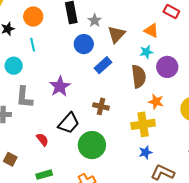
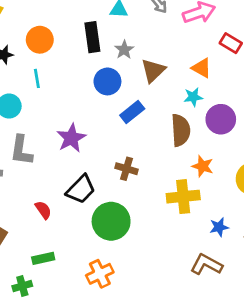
blue star: (145, 152) -> (219, 227), moved

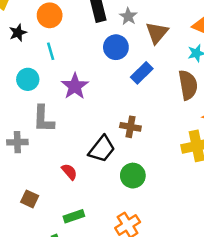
purple star: (71, 138) -> (75, 86), moved
brown cross: (127, 169) -> (130, 127), moved
green circle: (111, 221) -> (133, 176), size x0.7

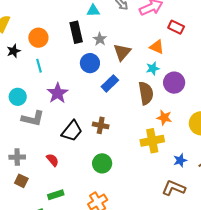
cyan circle: (28, 79) -> (18, 97), moved
gray L-shape: (43, 119) -> (33, 119), turned -80
gray cross: (17, 142) -> (17, 157), moved
black trapezoid: (102, 149) -> (72, 131), moved

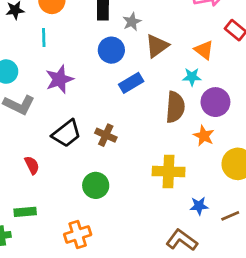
orange star: (164, 118) -> (204, 136), moved

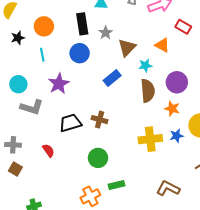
blue circle: (111, 50) -> (80, 53), moved
cyan star: (192, 77) -> (145, 65), moved
black trapezoid: (67, 133) -> (70, 123), turned -150
blue star: (199, 206) -> (176, 136), moved
green rectangle: (25, 212) -> (117, 185), moved

